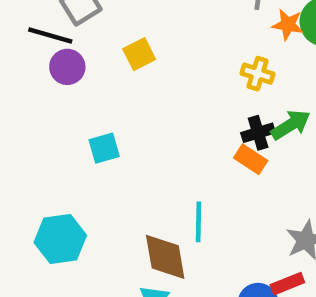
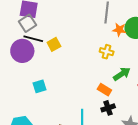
black line: (50, 36) -> (33, 39), moved
purple circle: (67, 67) -> (22, 51), size x1.5
black cross: (258, 133) -> (108, 108), moved

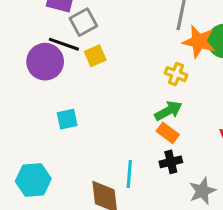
gray square: (28, 23) -> (83, 22), moved
orange star: (119, 30) -> (199, 41), size x1.5
green arrow: (122, 74) -> (168, 111), moved

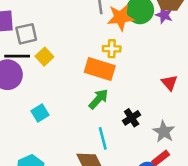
gray square: (83, 22) -> (26, 34), turned 35
green arrow: (168, 111) -> (98, 99), moved
orange rectangle: (168, 133) -> (100, 69), moved, size x1.6

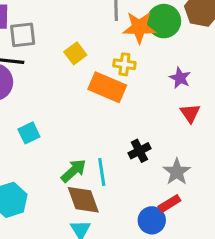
purple star: (164, 15) -> (180, 78), moved
yellow square: (44, 57) -> (75, 53), moved
green arrow: (98, 99) -> (74, 171), moved

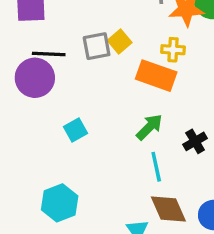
gray square: (23, 35) -> (97, 46), moved
green arrow: (74, 171) -> (149, 127), moved
brown diamond: (83, 200) -> (168, 209), moved

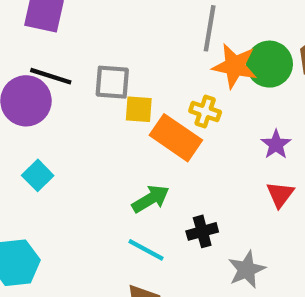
yellow square: (120, 41) -> (139, 109), moved, turned 30
cyan square: (75, 130) -> (38, 175), moved, turned -30
cyan line: (156, 167) -> (146, 250), turned -64

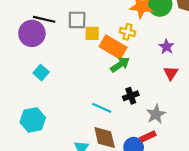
green arrow: (151, 199) -> (120, 64), moved

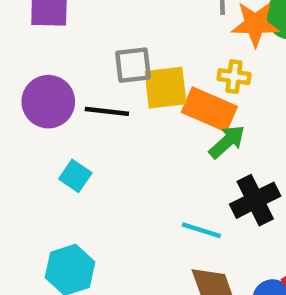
black line: (44, 19) -> (107, 111), moved
yellow square: (92, 33) -> (166, 88), size x1.5
black cross: (131, 96) -> (255, 200), size x1.5

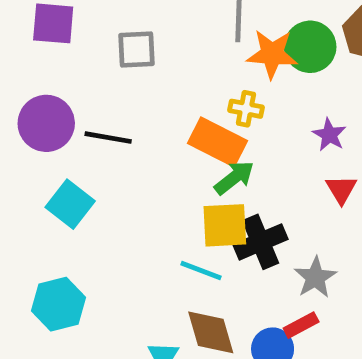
gray square: (133, 65) -> (136, 49), moved
yellow square: (166, 88) -> (225, 225), moved
cyan square: (75, 176) -> (70, 204), size x1.4

